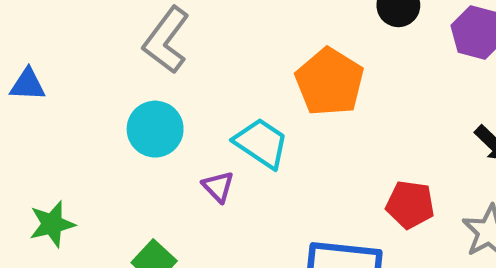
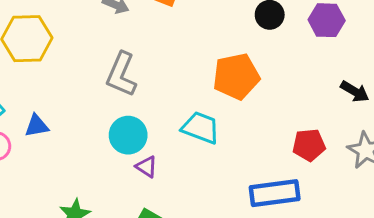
orange pentagon: (330, 82) -> (236, 76), turned -30
purple triangle: (218, 187) -> (146, 167), moved

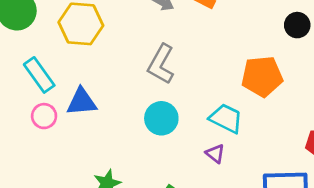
blue triangle: (37, 126) -> (82, 102), size x1.4
purple triangle: (146, 167) -> (215, 154), moved

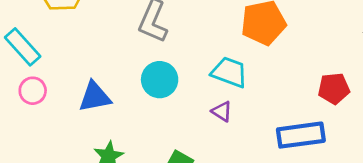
blue triangle: (82, 102) -> (95, 97), moved

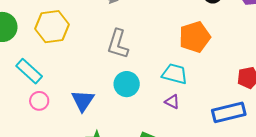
blue triangle: (95, 97) -> (83, 101), turned -40

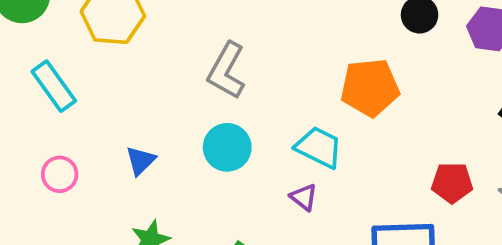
pink circle: (39, 101) -> (60, 174), moved
blue triangle: (83, 101) -> (141, 161), size x0.7

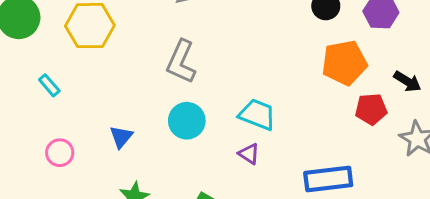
cyan rectangle: (54, 86) -> (49, 85), size x0.6
orange pentagon: (370, 88) -> (344, 63), moved
red pentagon: (452, 183) -> (371, 109), moved

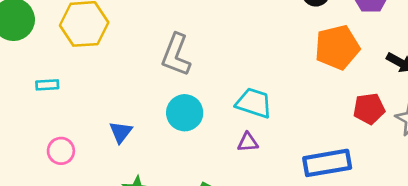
cyan rectangle: (49, 85) -> (47, 85), turned -50
red pentagon: (371, 109) -> (369, 109), moved
purple triangle: (249, 154) -> (248, 142), turned -35

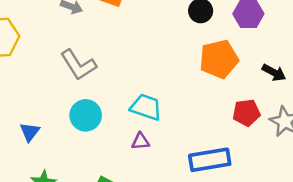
gray L-shape: (176, 55) -> (78, 65), turned -54

